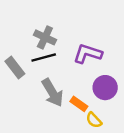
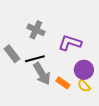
black line: (44, 57) -> (35, 59), moved
yellow semicircle: (94, 120) -> (84, 86), moved

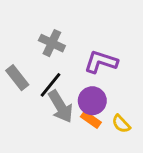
black line: (35, 59) -> (50, 85), turned -36
purple circle: (84, 70) -> (92, 101), moved

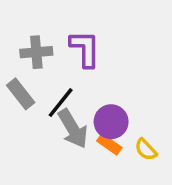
gray cross: (52, 43) -> (36, 52), moved, turned -30
purple L-shape: (101, 62) -> (85, 49), moved, turned 72

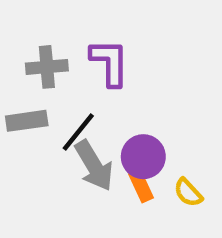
gray rectangle: (21, 94) -> (27, 121), turned -60
orange rectangle: (109, 144) -> (141, 186), turned 30

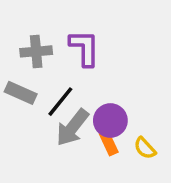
gray rectangle: (27, 121) -> (21, 93), turned 32
gray arrow: (94, 166) -> (72, 127), turned 69

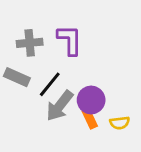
yellow semicircle: (145, 148) -> (120, 123), turned -54

